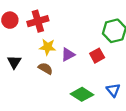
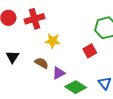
yellow star: (48, 47) -> (53, 41), moved
purple triangle: (68, 54) -> (59, 73), moved

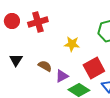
yellow star: (53, 41) -> (72, 44), moved
red square: (90, 51) -> (94, 68), moved, size x1.5

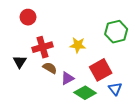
red circle: (12, 21) -> (28, 17), moved
red cross: (38, 22) -> (43, 47), moved

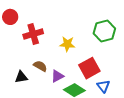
red circle: (28, 17) -> (10, 17), moved
red cross: (43, 47) -> (33, 34), moved
black triangle: (20, 62) -> (21, 77), moved, turned 48

